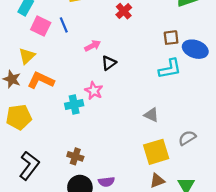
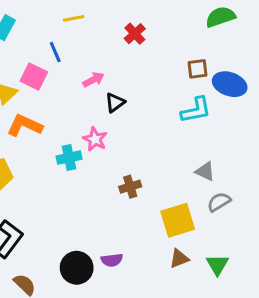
pink square: (41, 26) -> (34, 76), moved
gray triangle: (151, 115) -> (205, 171), moved
brown cross: (75, 156) -> (130, 187), moved, turned -35

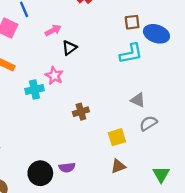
yellow square: (178, 220) -> (117, 137), size x0.7
green triangle: (217, 265) -> (161, 174), moved

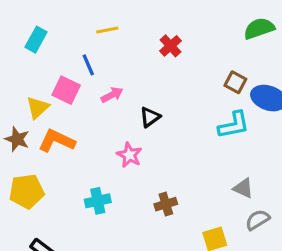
brown square: (132, 22) -> (235, 82), turned 35
pink arrow: (53, 30) -> (112, 95), moved
cyan cross: (34, 90) -> (98, 201), moved

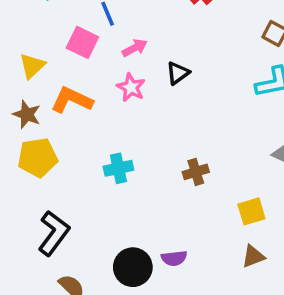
yellow triangle: (38, 108) -> (32, 66), moved
brown star: (17, 139) -> (27, 114), moved
pink star: (129, 155) -> (131, 87), moved

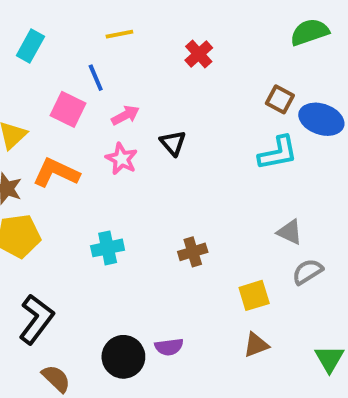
black triangle: (178, 73) -> (173, 143), turned -35

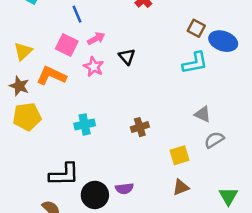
pink square: (68, 109) -> (67, 45), moved
black L-shape: (36, 319) -> (64, 174), moved, turned 52

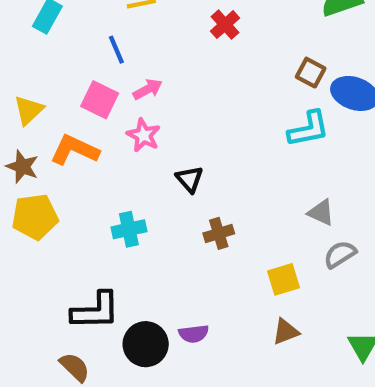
black triangle: (127, 56) -> (189, 179), moved

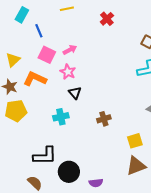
blue line: (116, 50) -> (39, 31), moved
black triangle: (189, 179) -> (75, 93), moved
brown triangle: (286, 332) -> (136, 166), size x1.5
purple semicircle: (194, 334) -> (96, 183), moved

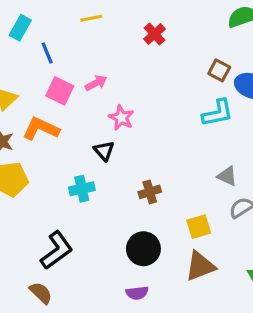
pink star: (68, 72) -> (121, 118), moved
black L-shape: (45, 156) -> (57, 250), turned -35
black circle: (69, 172) -> (143, 249), moved

